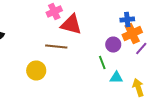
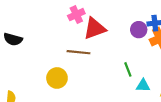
red triangle: (71, 24) -> (95, 29), turned -35
purple circle: (113, 44) -> (139, 30), moved

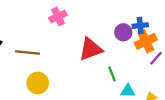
red triangle: (95, 29) -> (91, 49), moved
brown line: (78, 52) -> (28, 53), moved

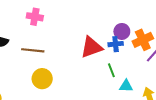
pink cross: (58, 17) -> (35, 17), moved, turned 35
blue cross: (140, 26) -> (116, 44), moved

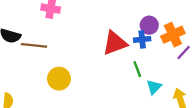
brown line: (33, 50) -> (34, 45), moved
cyan triangle: (126, 86) -> (154, 87), turned -48

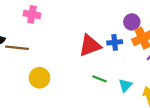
purple circle: (149, 25) -> (132, 22), moved
green line: (137, 69) -> (100, 79), moved, turned -48

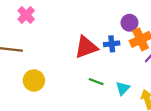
pink cross: (32, 14) -> (26, 15), turned 35

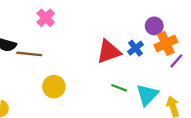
blue cross: (112, 44) -> (136, 48), turned -32
cyan triangle: (123, 88) -> (147, 95), size x1.5

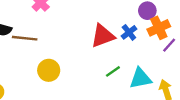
green line: (119, 88) -> (113, 71), turned -56
cyan triangle: (147, 95) -> (140, 78), turned 35

